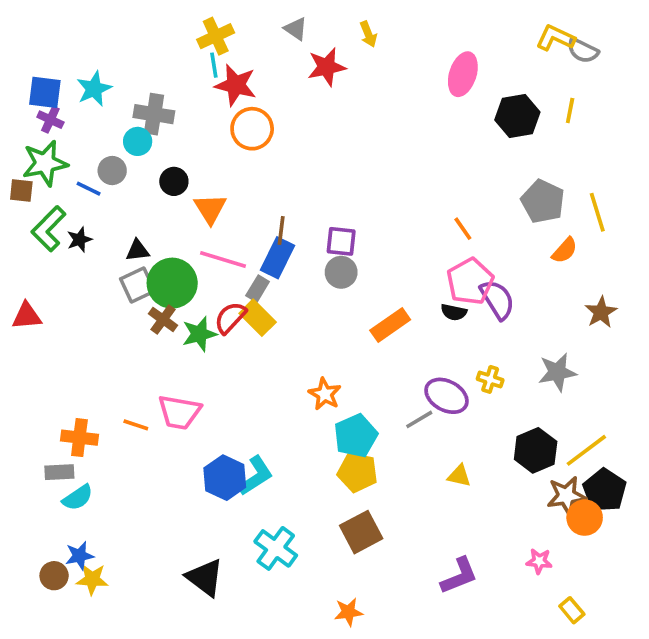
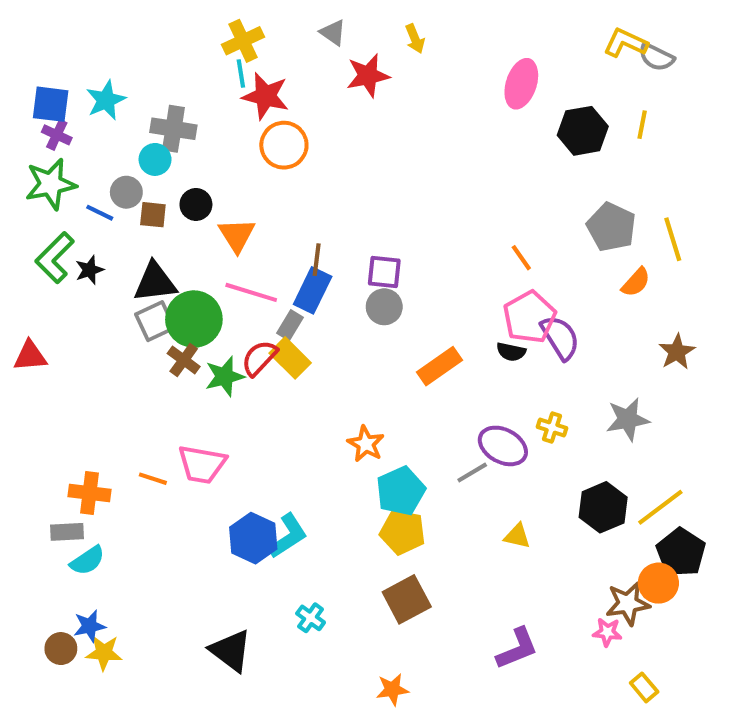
brown square: (21, 190) -> (153, 215), moved
black triangle: (138, 250) -> (155, 282), size x1.6
brown star: (566, 496) -> (628, 604), moved
cyan cross: (276, 548) -> (311, 618), size x0.6

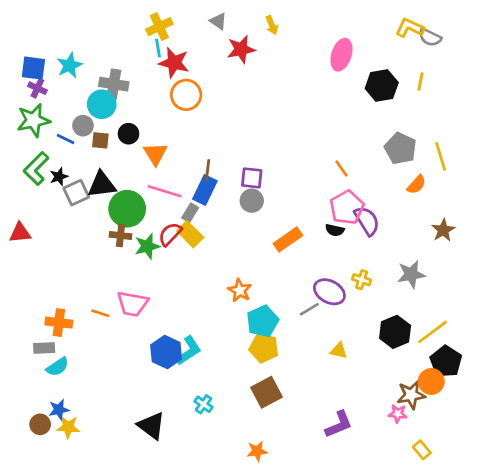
cyan circle: (155, 159) -> (102, 104), size x1.4
gray square: (155, 321) -> (76, 193), moved
brown cross: (184, 360) -> (120, 236), turned -30

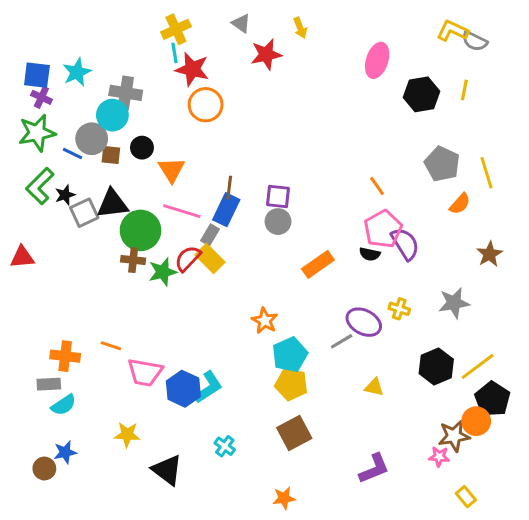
gray circle: (83, 126) -> (92, 139), size x1.4
pink trapezoid: (133, 304) -> (145, 372), moved
yellow star: (68, 427) -> (127, 434), moved

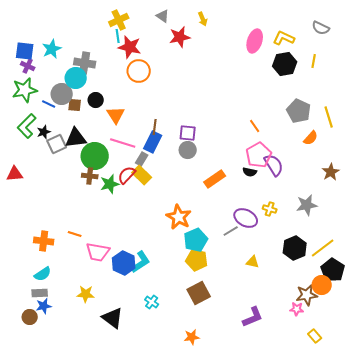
yellow L-shape: (453, 31) -> (284, 38), moved
orange star: (265, 321) -> (179, 217), size x1.4
gray rectangle: (49, 384) -> (40, 293), moved

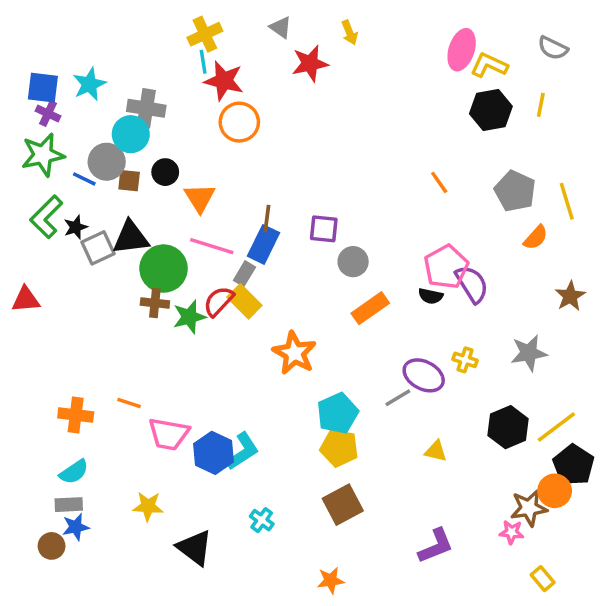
pink ellipse: (255, 41) -> (462, 50), moved
orange line: (255, 126) -> (439, 182), moved
gray circle: (188, 150) -> (353, 262), moved
orange star: (179, 217) -> (294, 353), moved

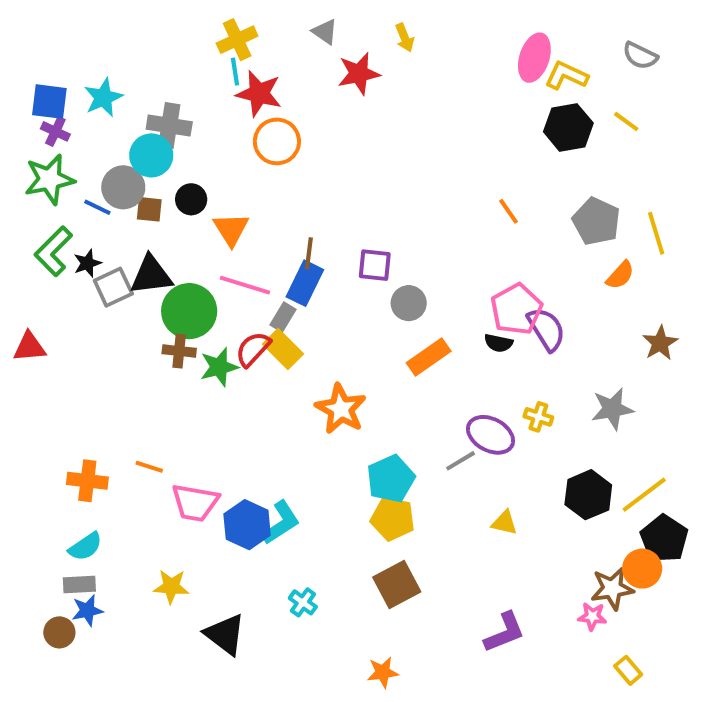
yellow line: (541, 105) -> (626, 121), turned -65

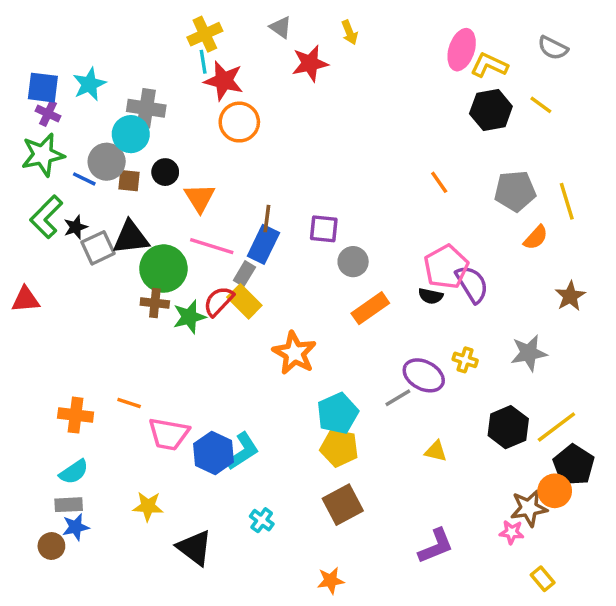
gray pentagon: (596, 221) -> (515, 191), turned -30

